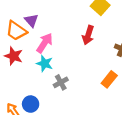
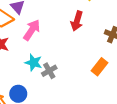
cyan star: (45, 64) -> (34, 63), moved

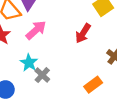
gray cross: (49, 71) -> (42, 75), turned -32

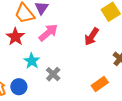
cyan star: (29, 63) -> (32, 61), moved

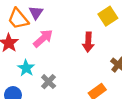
red arrow: (92, 37) -> (88, 42), turned -30

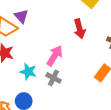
pink arrow: (43, 38) -> (55, 56), moved

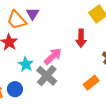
gray cross: (53, 78) -> (47, 76), size x1.5

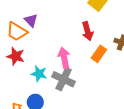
pink arrow: (53, 56) -> (64, 58), turned -42
orange rectangle: (91, 83) -> (99, 54), moved

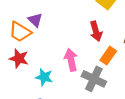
gray cross: (63, 79) -> (94, 79), moved

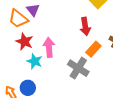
red star: (19, 59) -> (24, 42), moved
pink arrow: (71, 60) -> (49, 47), moved

